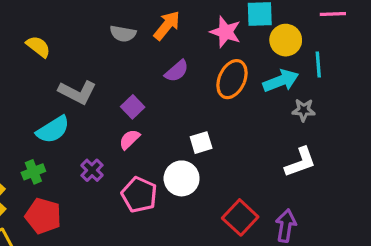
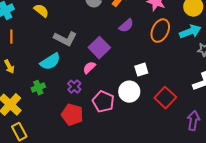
purple square: (133, 107) -> (99, 48), size x1.5
pink semicircle: (129, 139) -> (89, 68), moved
red pentagon: (43, 216) -> (72, 115), moved
red square: (240, 217) -> (165, 98), moved

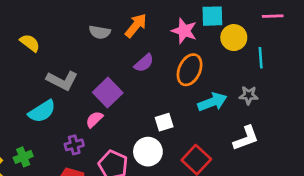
cyan arrow: (190, 32) -> (212, 102), moved
purple cross: (74, 87) -> (74, 145), turned 32
green cross: (38, 88) -> (23, 157), moved

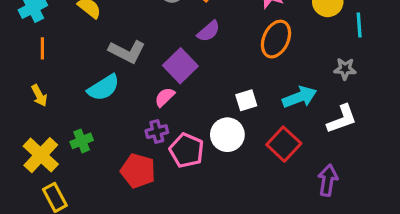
purple semicircle: (144, 63) -> (209, 31), moved
cyan arrow: (212, 102) -> (300, 97), moved
purple cross: (74, 145) -> (157, 132), moved

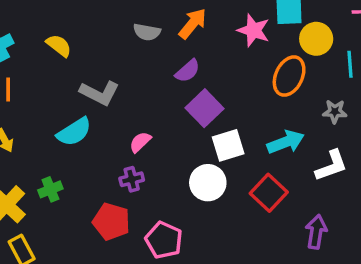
orange ellipse: (276, 39) -> (289, 76), moved
purple square: (180, 66) -> (204, 108), moved
white square: (246, 100) -> (228, 145), size x1.4
pink pentagon: (187, 150) -> (164, 240), moved

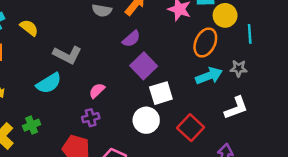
yellow semicircle: (59, 46) -> (29, 28), moved
cyan arrow: (286, 142) -> (209, 76), moved

